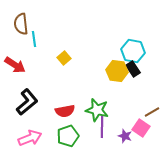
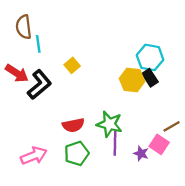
black L-shape: (27, 102) -> (39, 85), moved

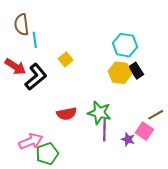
cyan hexagon: (150, 57) -> (125, 45), moved
green pentagon: (77, 153) -> (47, 154), moved

